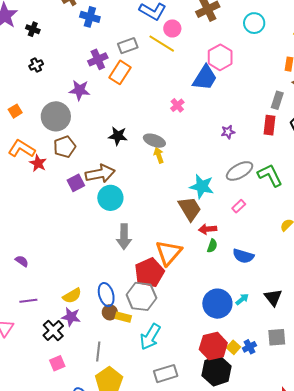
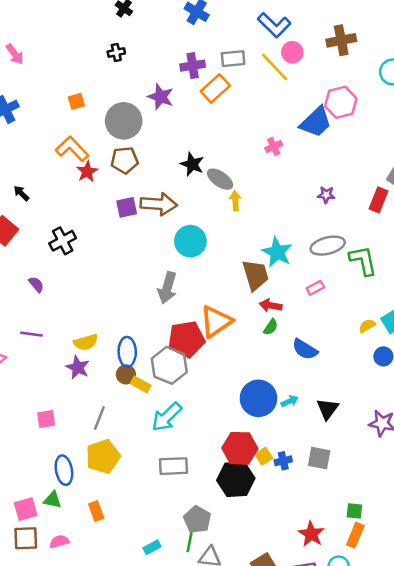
gray ellipse: (154, 141) -> (220, 179), moved
cyan circle: (110, 198) -> (190, 241), moved
black cross: (53, 331) -> (63, 241), moved

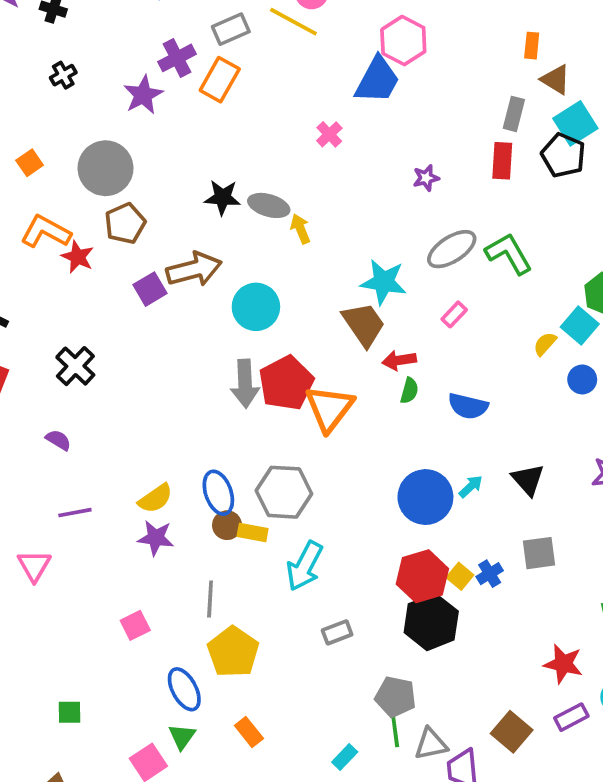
purple star: (161, 97) -> (143, 95), moved, turned -30
red pentagon: (186, 339) -> (286, 383), moved
gray rectangle: (173, 466) -> (337, 632), size x0.7
green triangle: (53, 500) -> (182, 737), turned -48

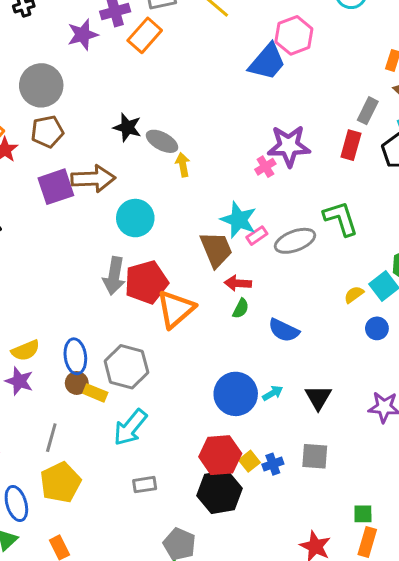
pink cross: (329, 134) -> (265, 167), moved
purple star: (426, 178) -> (289, 146), size x2.0
gray ellipse: (452, 249) -> (295, 241), moved
purple square: (150, 289) -> (56, 187), size x1.4
pink rectangle: (454, 314) -> (257, 236), moved

